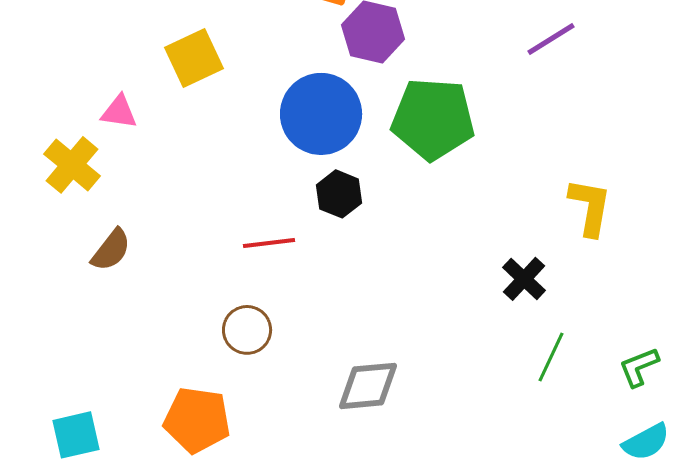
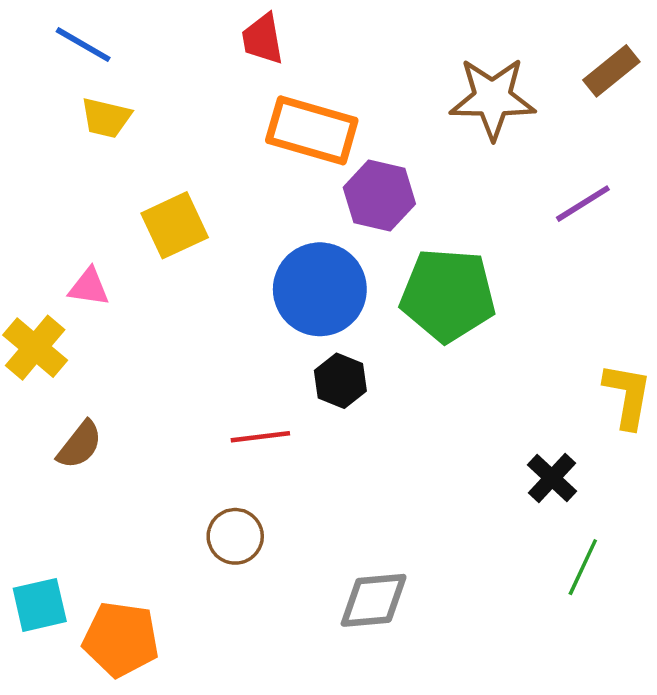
orange pentagon: (197, 420) -> (121, 639), moved
cyan square: (76, 435) -> (40, 605), moved

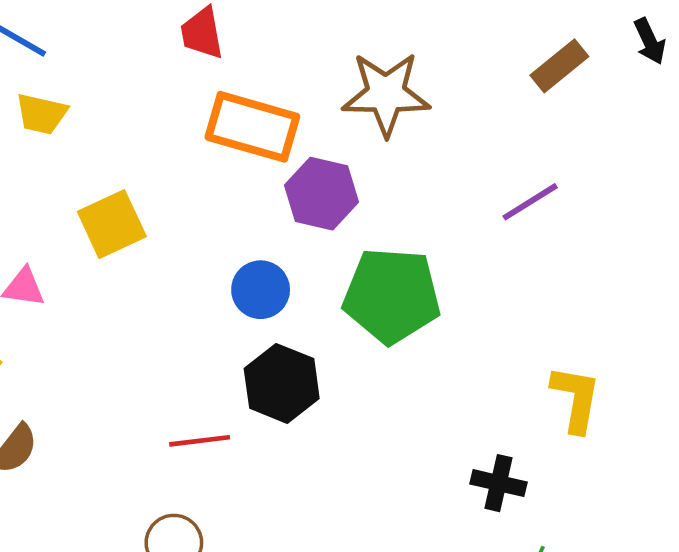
brown star: (493, 98) -> (386, 94), moved
blue circle: (320, 289) -> (261, 290), size x0.6
black hexagon: (340, 381) -> (282, 383), size x1.4
black cross: (552, 478) -> (498, 483), turned -30

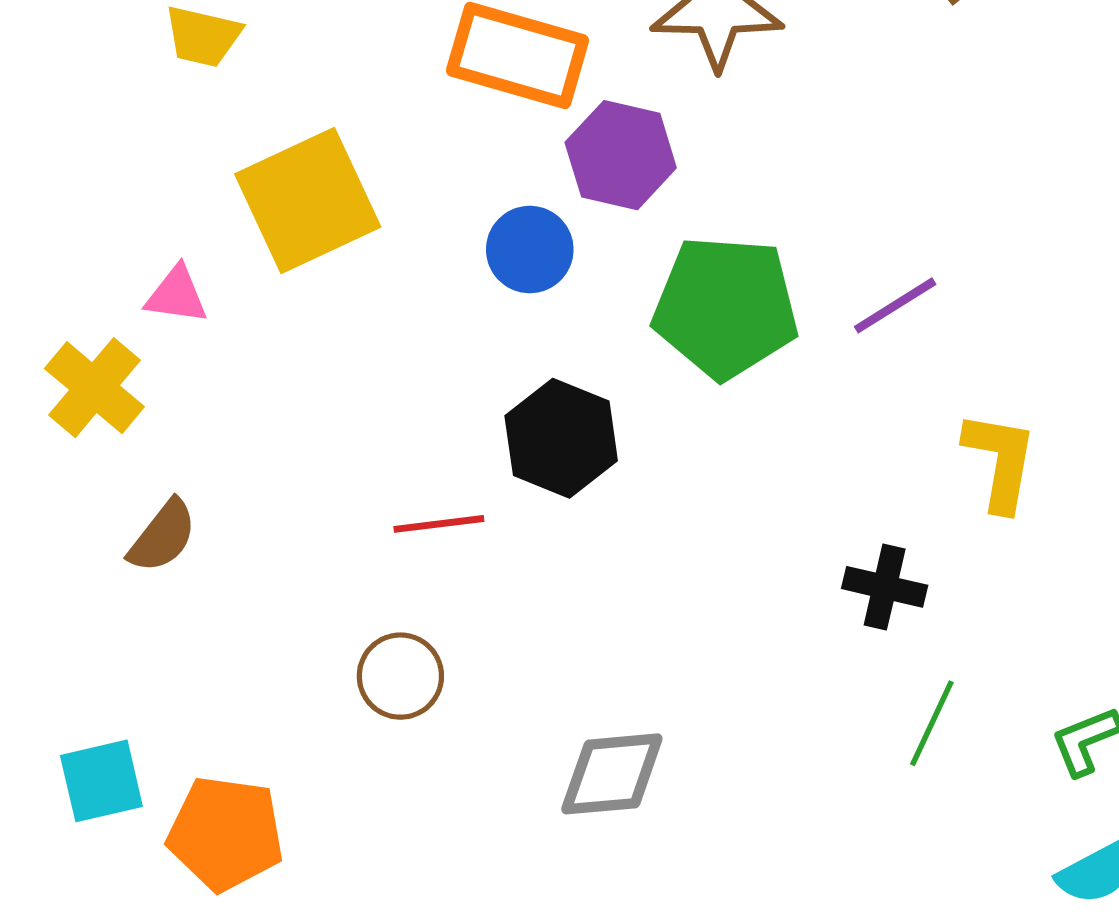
purple line: (530, 202) -> (895, 305), moved
yellow square: (112, 224) -> (308, 201), size x1.4
blue circle: (261, 290) -> (530, 250), moved

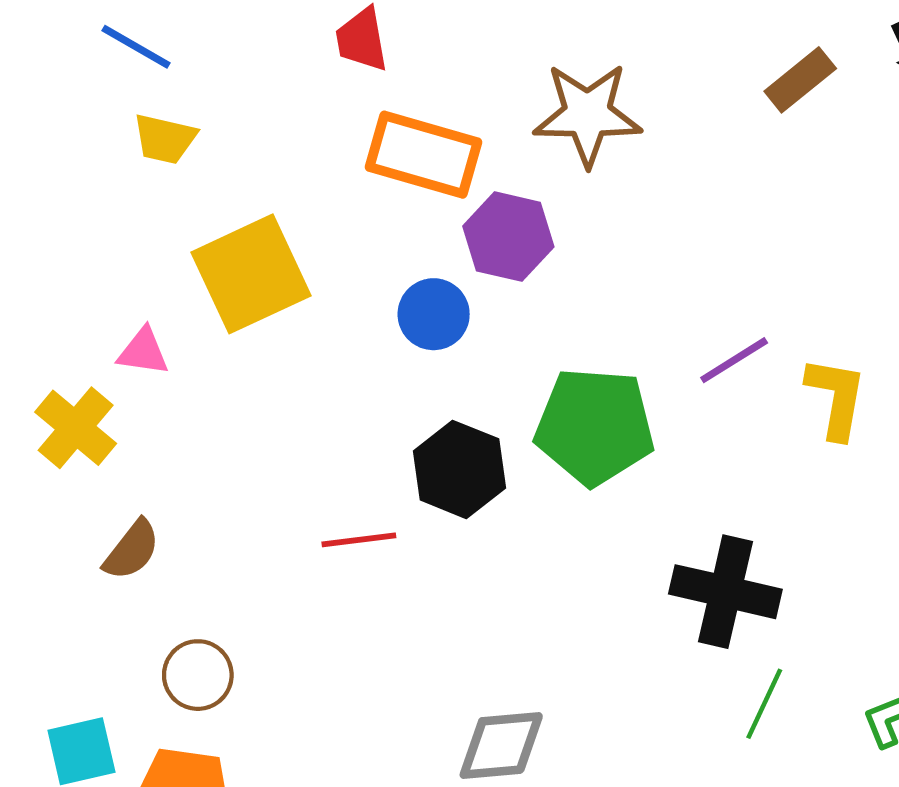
green pentagon: (726, 307) -> (595, 426), moved
yellow L-shape: (1000, 461) -> (836, 398), moved
black cross: (885, 587) -> (725, 592), size x1.6
brown circle: (400, 676) -> (198, 675), moved

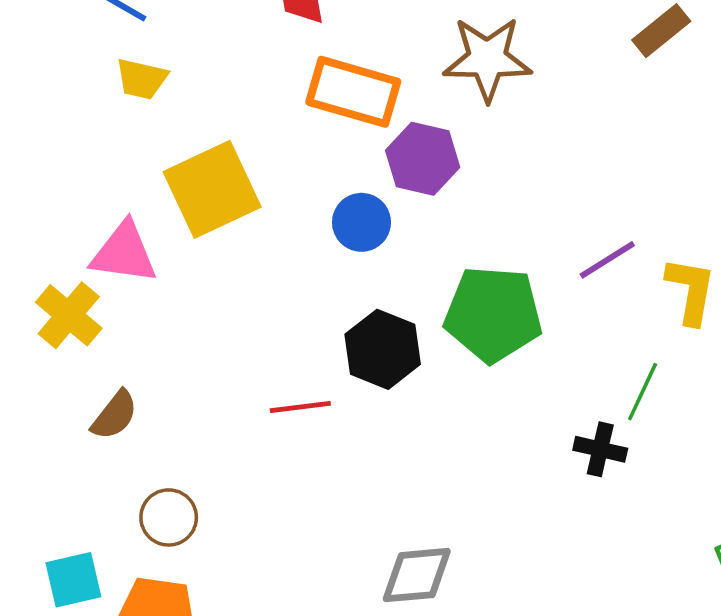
pink triangle: (143, 352) -> (124, 253), size x1.6
black cross: (725, 592) -> (600, 449), size x0.6
green line: (764, 704) -> (643, 392), moved

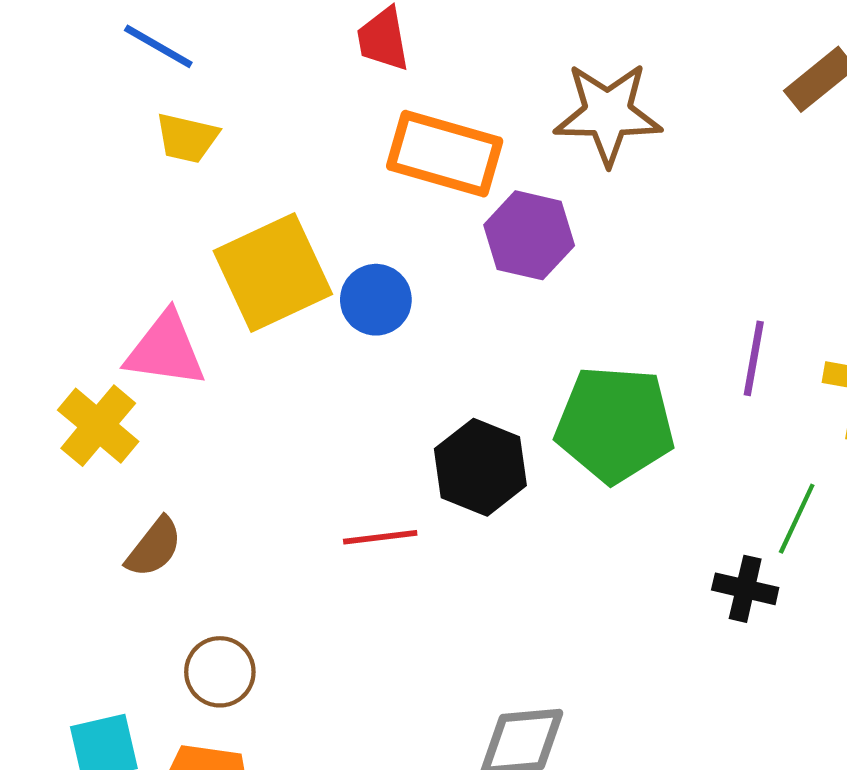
blue circle: (361, 222) -> (376, 300), moved
purple line: (607, 260) -> (754, 358), turned -48

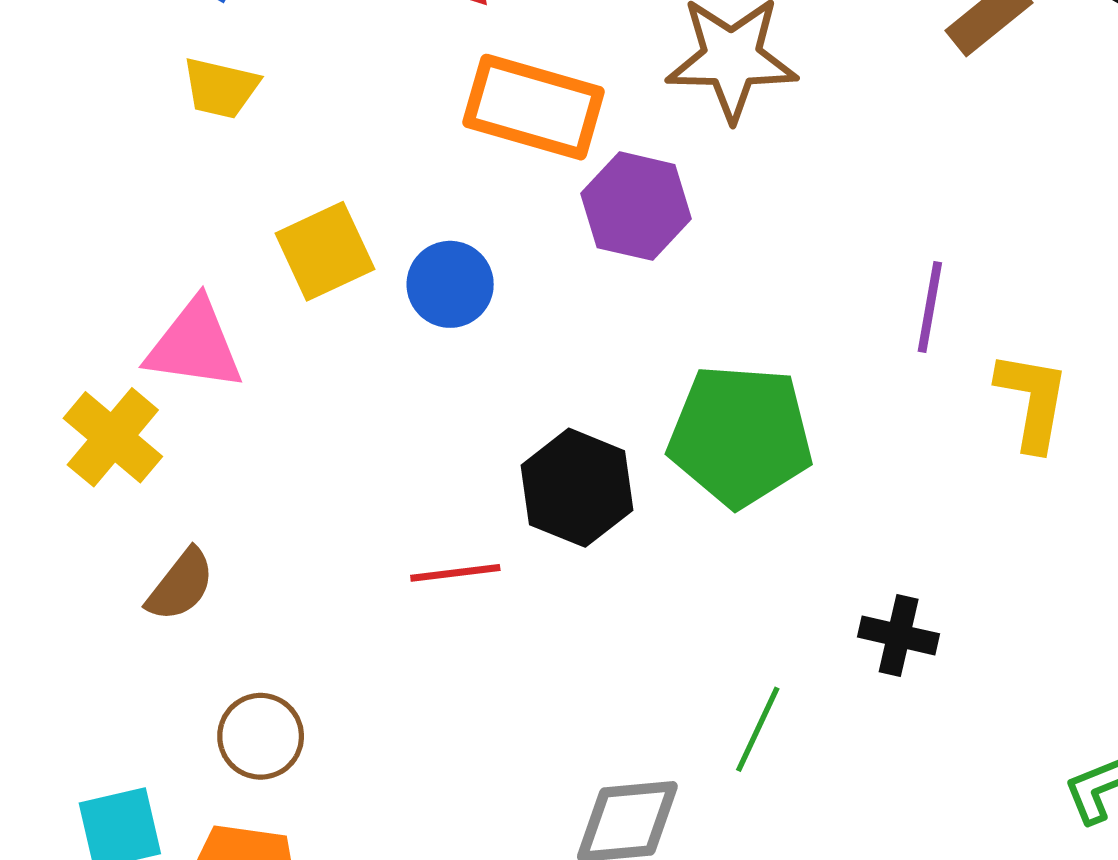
yellow square: (273, 273) -> (325, 251), size x0.7
purple line: (754, 358) -> (930, 307), moved
green line: (797, 519) -> (758, 729), moved

